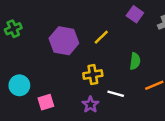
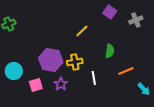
purple hexagon: (64, 41) -> (51, 60), moved
white line: (116, 94) -> (94, 78), turned 64
purple star: (90, 105) -> (61, 84), moved

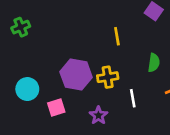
yellow line: (82, 31) -> (117, 36), turned -56
purple star: (61, 84) -> (98, 115), moved

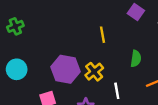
yellow cross: (108, 77) -> (94, 72), turned -30
cyan circle: (27, 89) -> (17, 69), moved

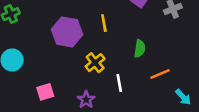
purple hexagon: (66, 69) -> (67, 32), moved

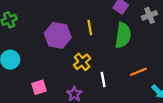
green semicircle: (140, 49) -> (123, 35), moved, size x1.6

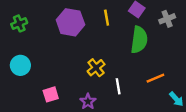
yellow line: (90, 28) -> (107, 18), moved
purple hexagon: (58, 35) -> (70, 22), moved

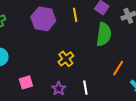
orange line: (155, 78) -> (118, 68), turned -35
white line: (118, 86) -> (85, 88), moved

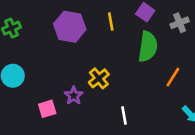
orange line: (118, 68) -> (173, 77), moved
purple star: (59, 89) -> (74, 96), moved

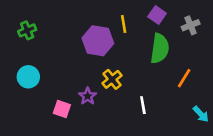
purple hexagon: (70, 27) -> (98, 41), moved
pink square: (47, 109) -> (62, 109), turned 36
white line: (124, 115) -> (143, 105), moved

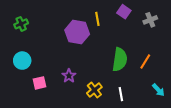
green semicircle: (160, 48) -> (120, 60), moved
yellow cross: (112, 79) -> (94, 90), moved
white line: (143, 105) -> (121, 94), moved
pink square: (62, 109) -> (39, 83), moved, turned -32

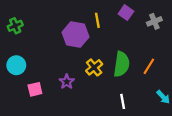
yellow cross: (94, 90) -> (94, 67), moved

